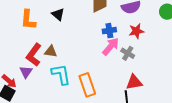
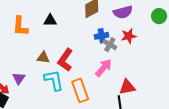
black triangle: (58, 14) -> (50, 20), turned -40
pink arrow: (111, 47) -> (104, 68), moved
gray cross: (128, 53) -> (110, 45), moved
red L-shape: (34, 55) -> (65, 60), moved

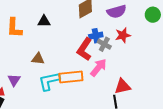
red L-shape: (65, 60) -> (85, 49), moved
cyan L-shape: (54, 80) -> (49, 81), turned -90
orange rectangle: (80, 90) -> (71, 77), moved, turned -75

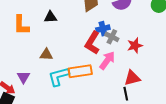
red star: (123, 35) -> (135, 45), moved

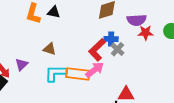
black triangle: (50, 17) -> (54, 12), moved
red star: (135, 45) -> (146, 33), moved
pink arrow: (107, 60) -> (95, 70), moved

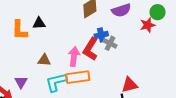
red star: (146, 33) -> (148, 25), moved
pink arrow: (95, 70) -> (74, 56), moved, turned -30

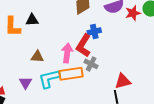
red star: (148, 25) -> (133, 13), moved
gray cross: (110, 43) -> (91, 64), moved
purple triangle: (21, 82) -> (26, 83), moved

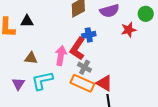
red star: (133, 13) -> (129, 30), moved
orange rectangle: (71, 74) -> (82, 83), moved, turned 30
red triangle: (123, 81) -> (104, 83), moved, turned 42

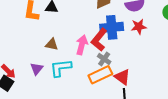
red star: (129, 30) -> (139, 27), moved
blue cross: (89, 35) -> (112, 27), size x1.6
orange rectangle: (82, 83) -> (100, 75), turned -55

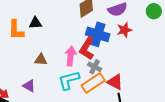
blue cross: (112, 27) -> (98, 34), turned 30
cyan L-shape: (61, 68) -> (69, 80), moved
purple triangle: (37, 69) -> (29, 86), turned -32

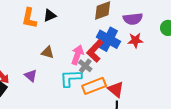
black triangle: (35, 23) -> (50, 15), turned -32
gray cross: (95, 67) -> (85, 66), moved

